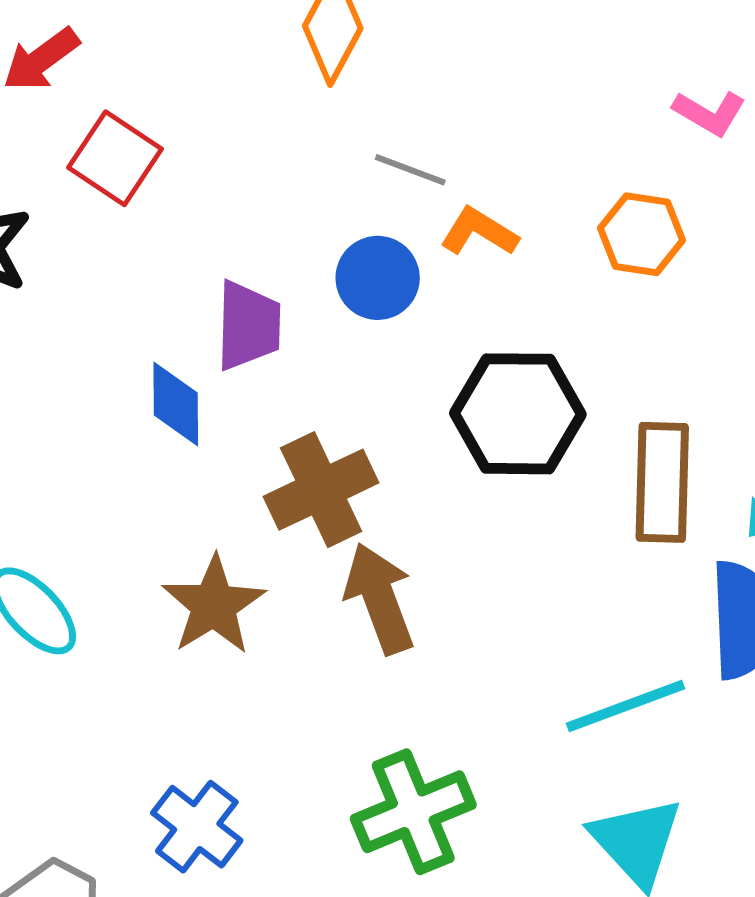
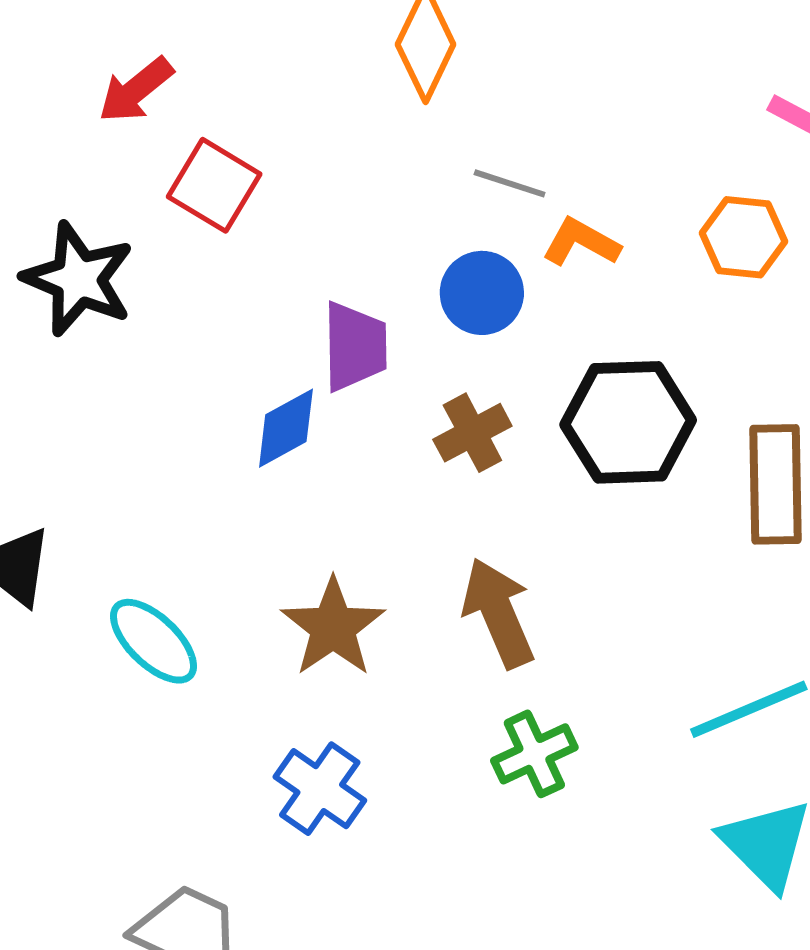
blue diamond: (176, 404) -> (286, 428), turned 64
brown cross: (321, 490) -> (472, 433), moved, size x0.7
green cross: (413, 812) -> (534, 754), moved, size x0.7
blue cross: (197, 827) -> (320, 789), moved

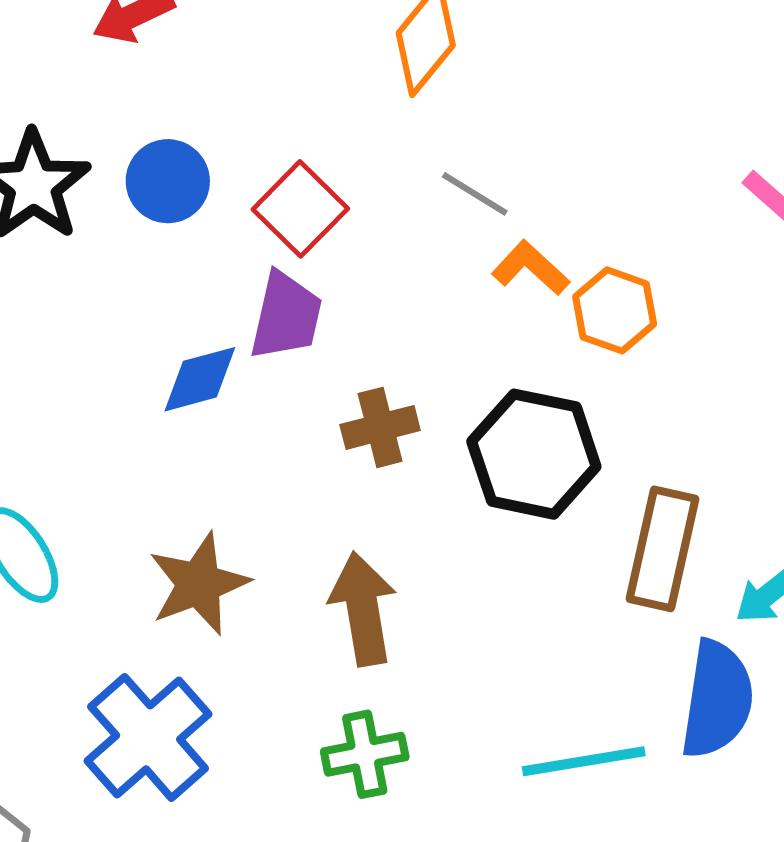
red square: (214, 185) -> (300, 209), moved
orange hexagon: (743, 237) -> (615, 310), moved
blue circle: (482, 293) -> (168, 181), moved
blue cross: (320, 789) -> (148, 737), size x1.4

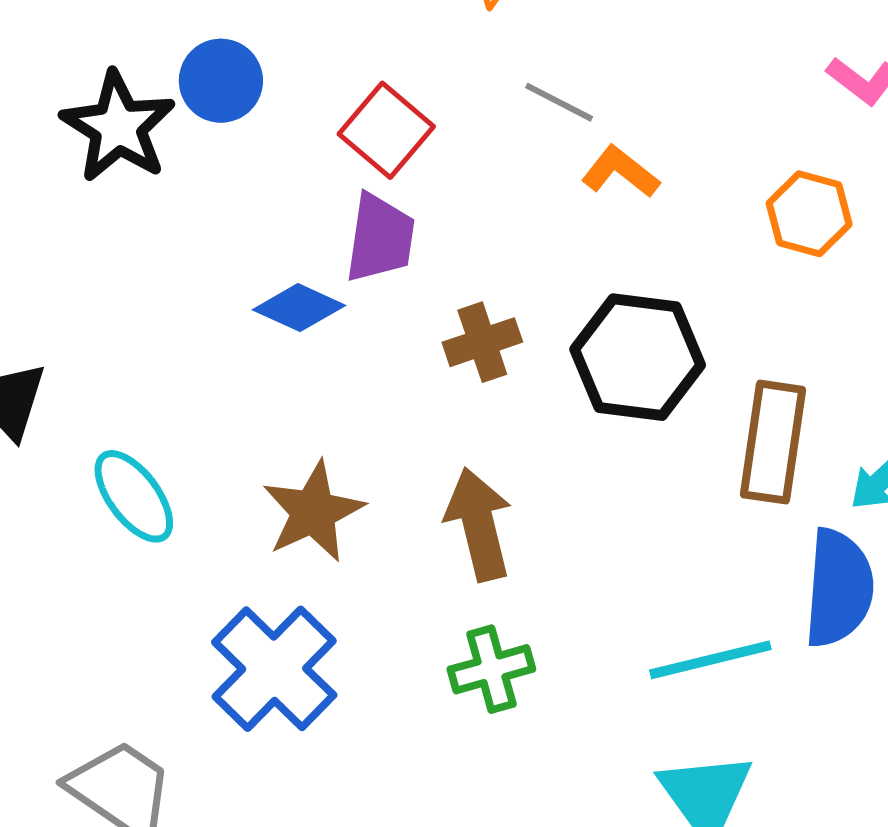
blue circle: (168, 181) -> (221, 81), moved
orange hexagon: (615, 310) -> (809, 214), moved
blue diamond: (200, 379) -> (299, 308), turned 44

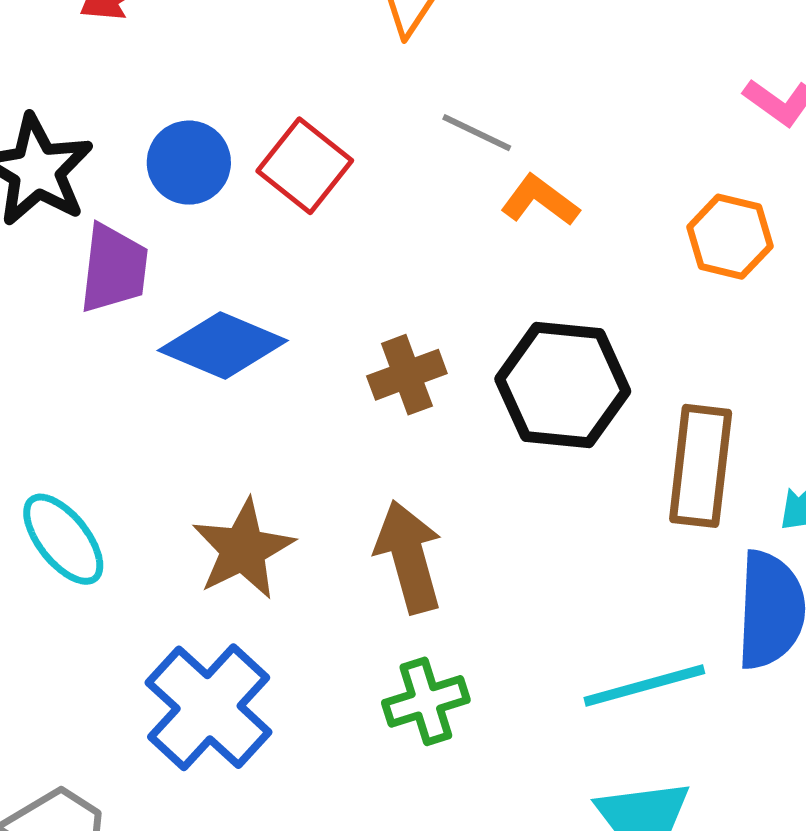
blue circle: (221, 81) -> (189, 163), moved
purple trapezoid: (380, 238) -> (114, 268), moved
blue diamond: (299, 308) -> (223, 346), size x1.4

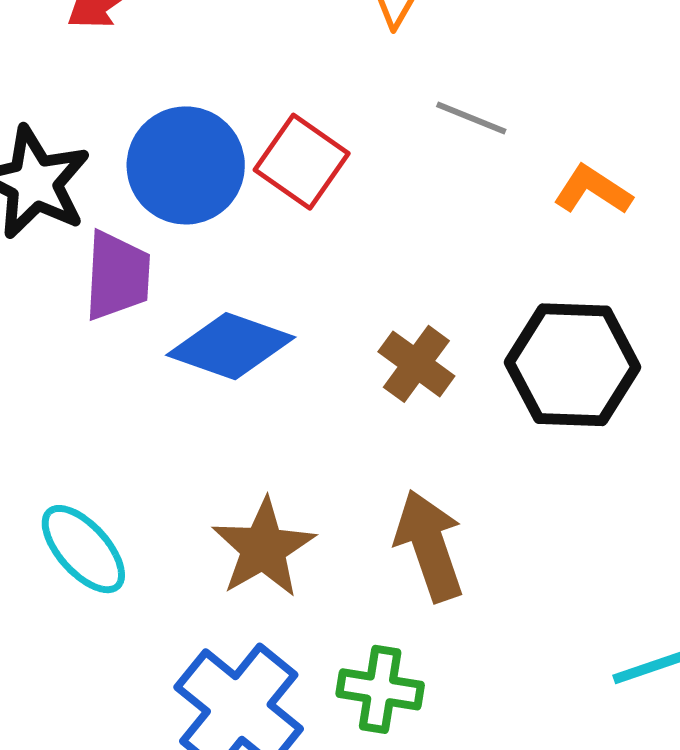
blue circle: (189, 163) -> (186, 165), size x1.4
orange L-shape: (540, 200) -> (593, 190), moved
brown cross: (407, 375) -> (416, 364), turned -30
green cross: (426, 701) -> (380, 689), moved, turned 30

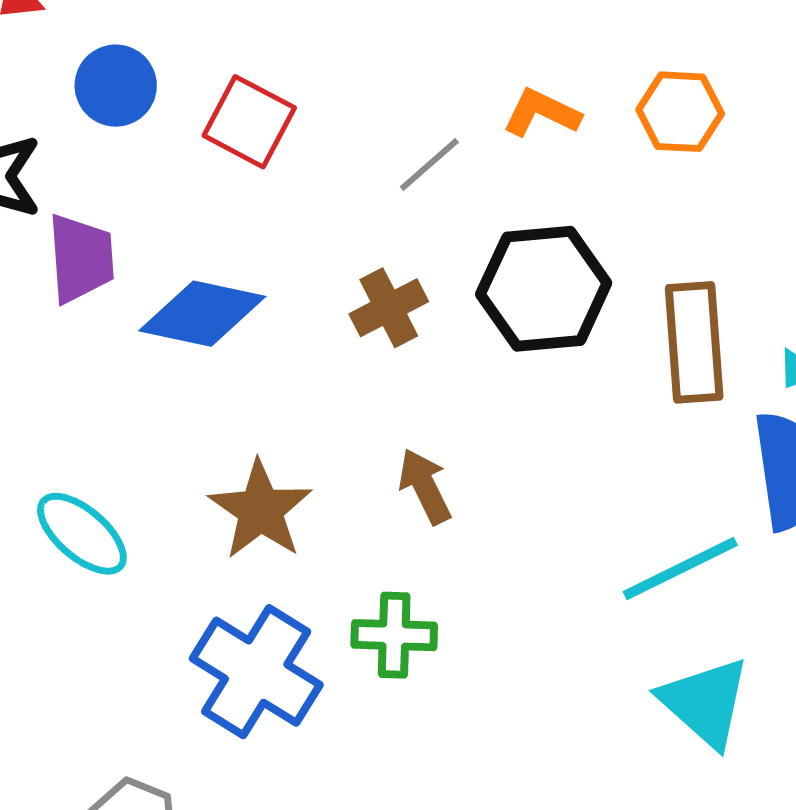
gray line: (471, 118) -> (429, 164), moved, turned -56
blue circle: (186, 165) -> (116, 86), moved, size x0.7
brown cross: (416, 364) -> (389, 308), turned 34
brown arrow: (429, 546) -> (425, 486), size x0.7

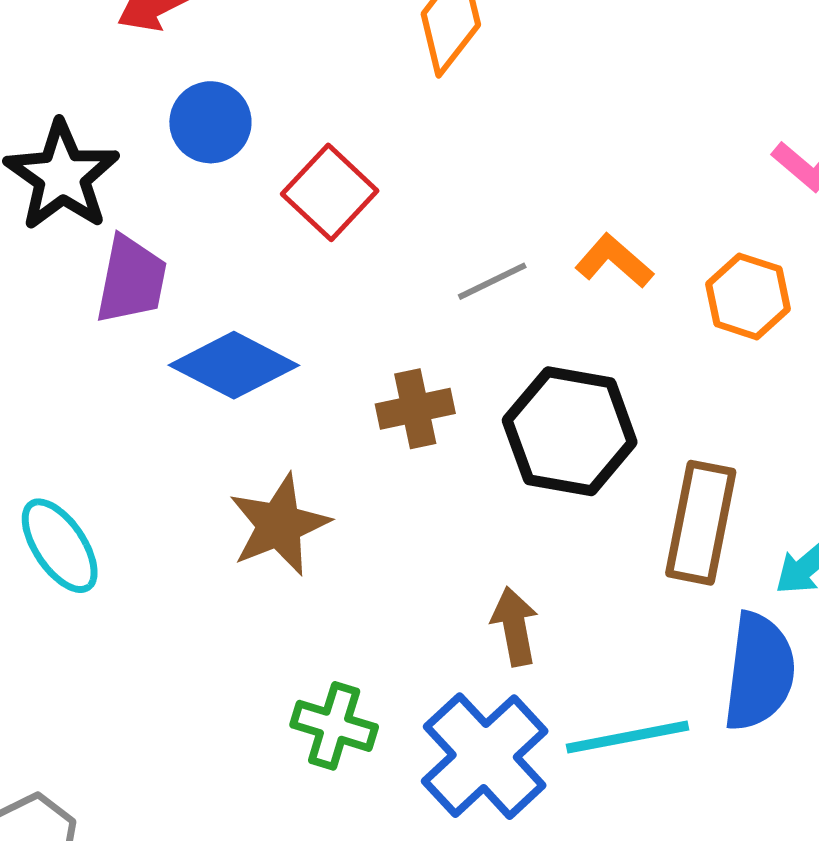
brown arrow: (425, 486) -> (515, 626), moved
brown star: (260, 510) -> (279, 525), moved
blue cross: (256, 672) -> (485, 756), moved

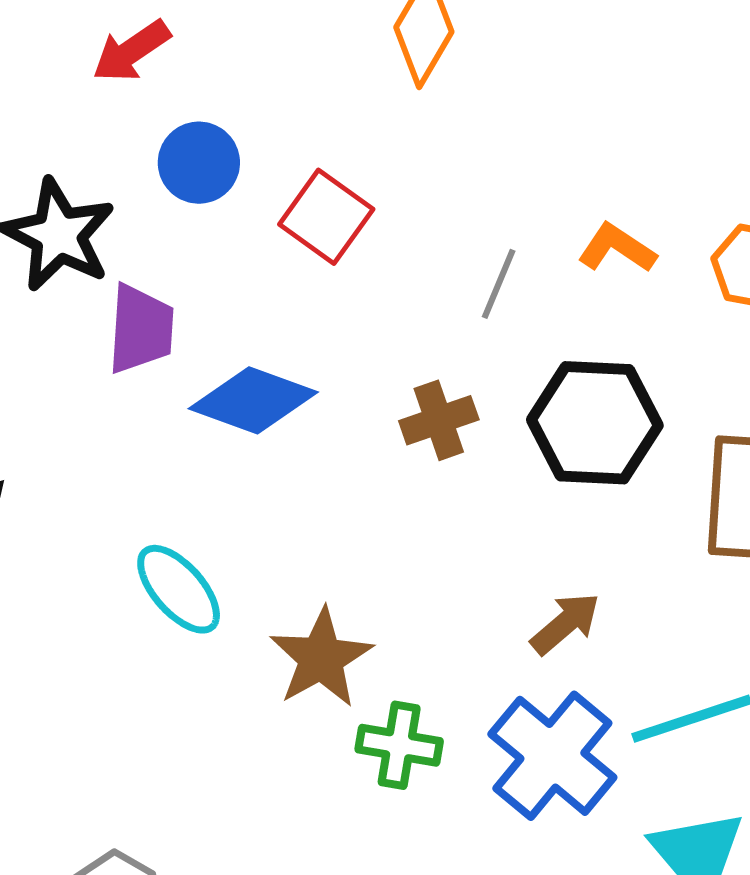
gray line: (492, 281) -> (499, 284), turned -34
brown star: (279, 525) -> (321, 658), moved
cyan ellipse: (60, 546) -> (179, 589), moved
brown arrow: (515, 626) -> (565, 623), turned 68

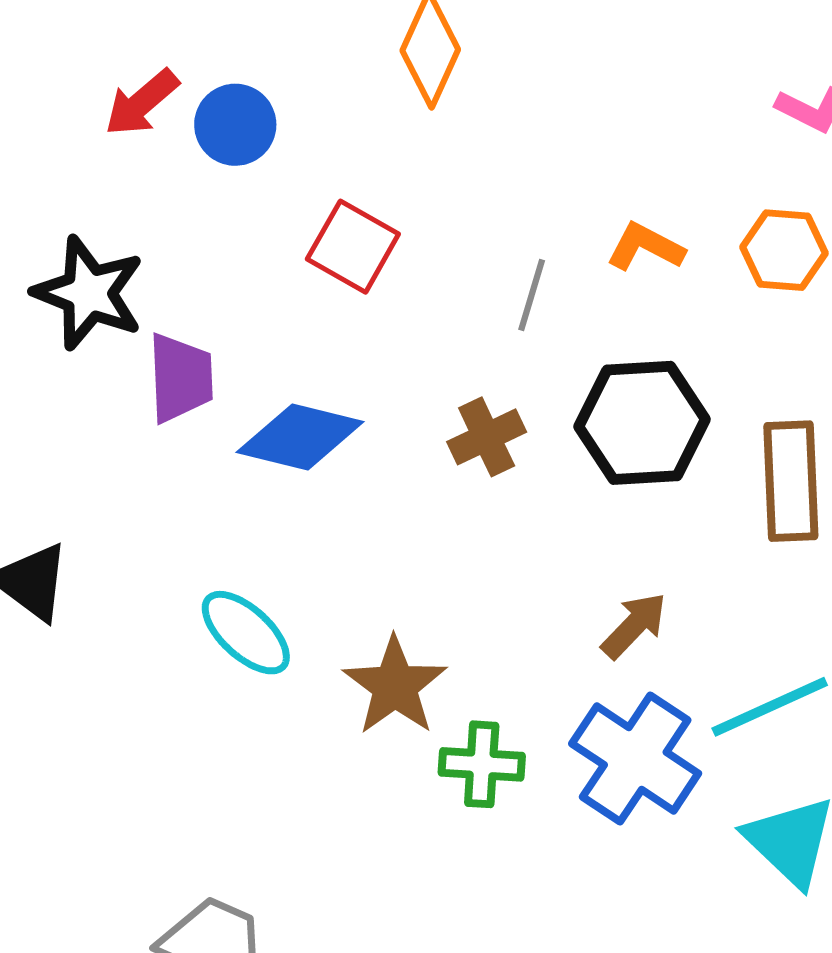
blue circle: (199, 163) -> (235, 125), moved

